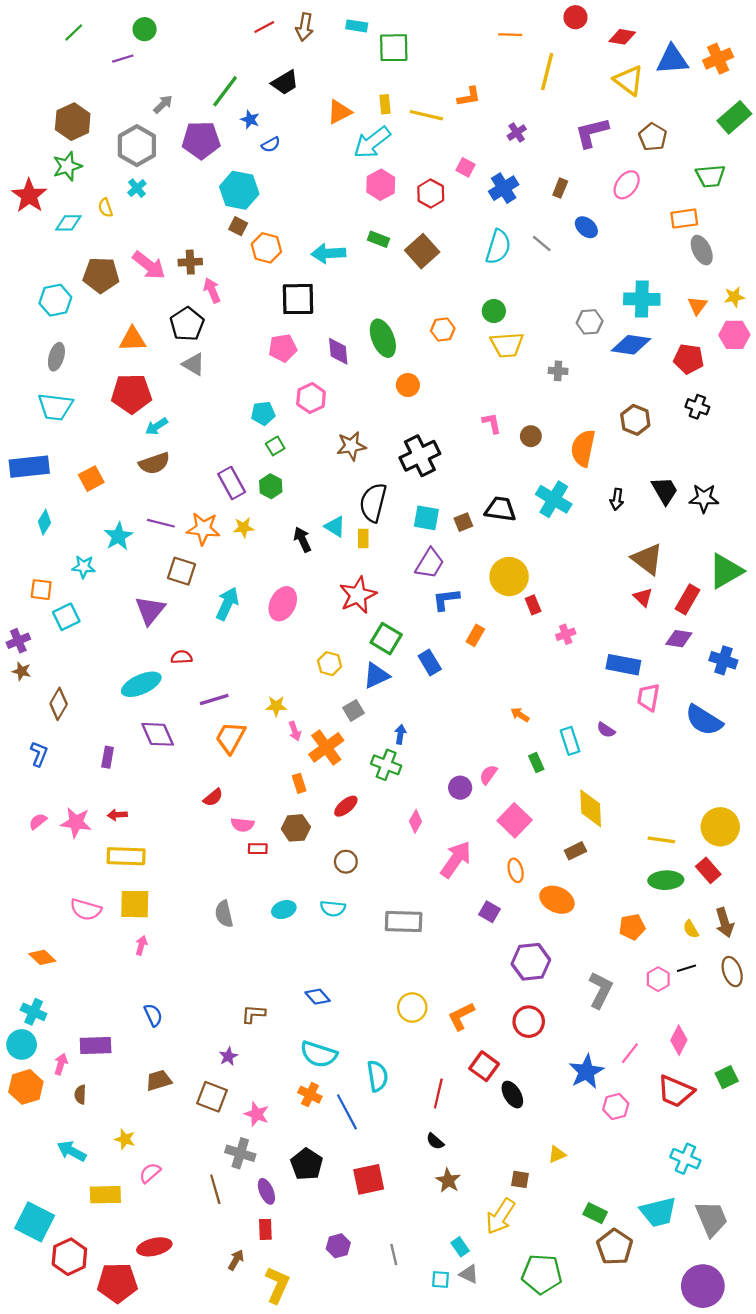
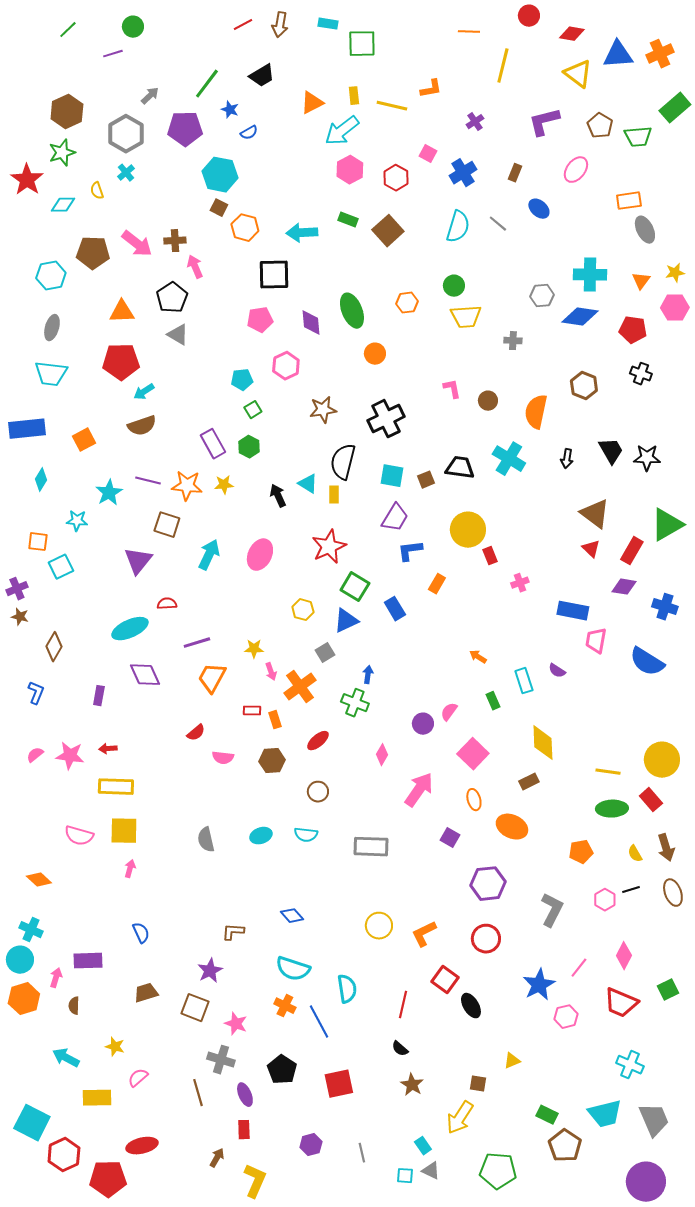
green trapezoid: (710, 176) -> (638, 137), moved
red rectangle: (258, 849) -> (252, 711), moved
purple star: (228, 1056) -> (210, 971), size x1.4

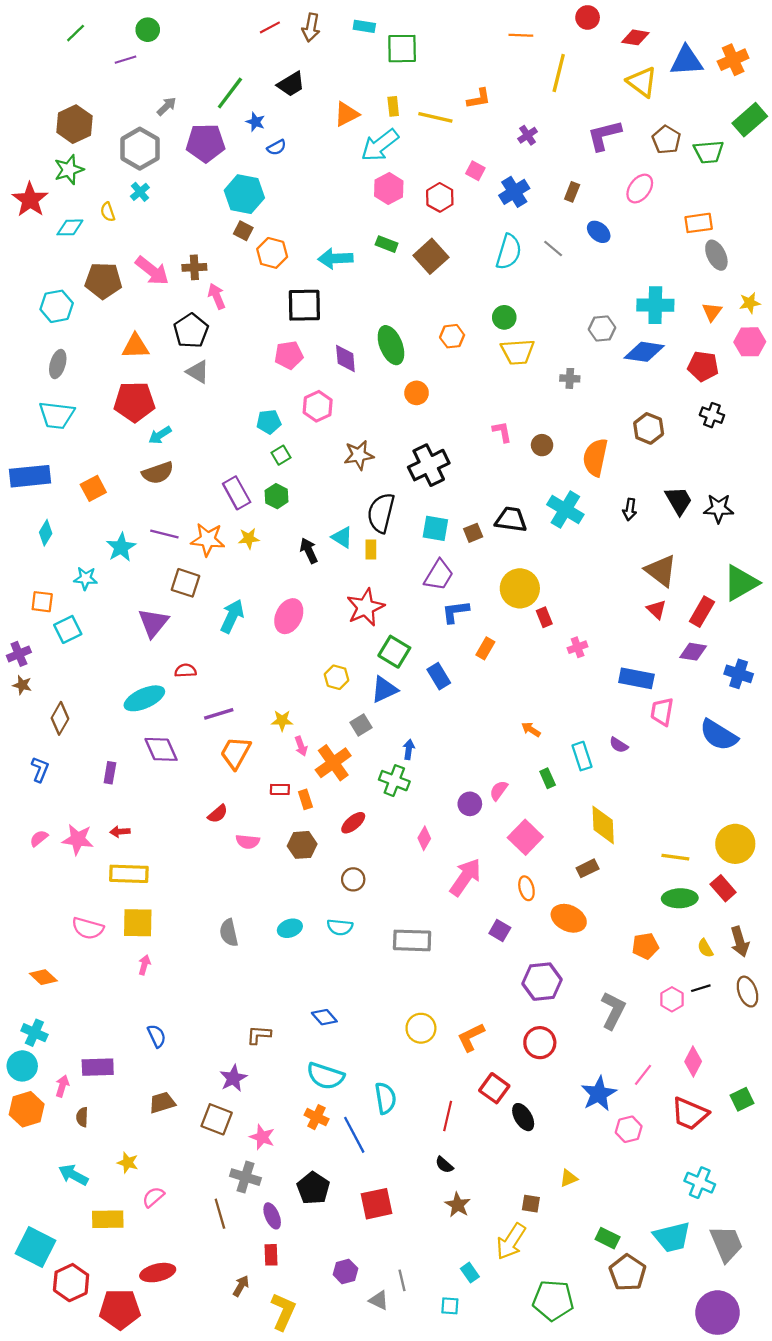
gray triangle: (431, 1171) -> (379, 1300), moved

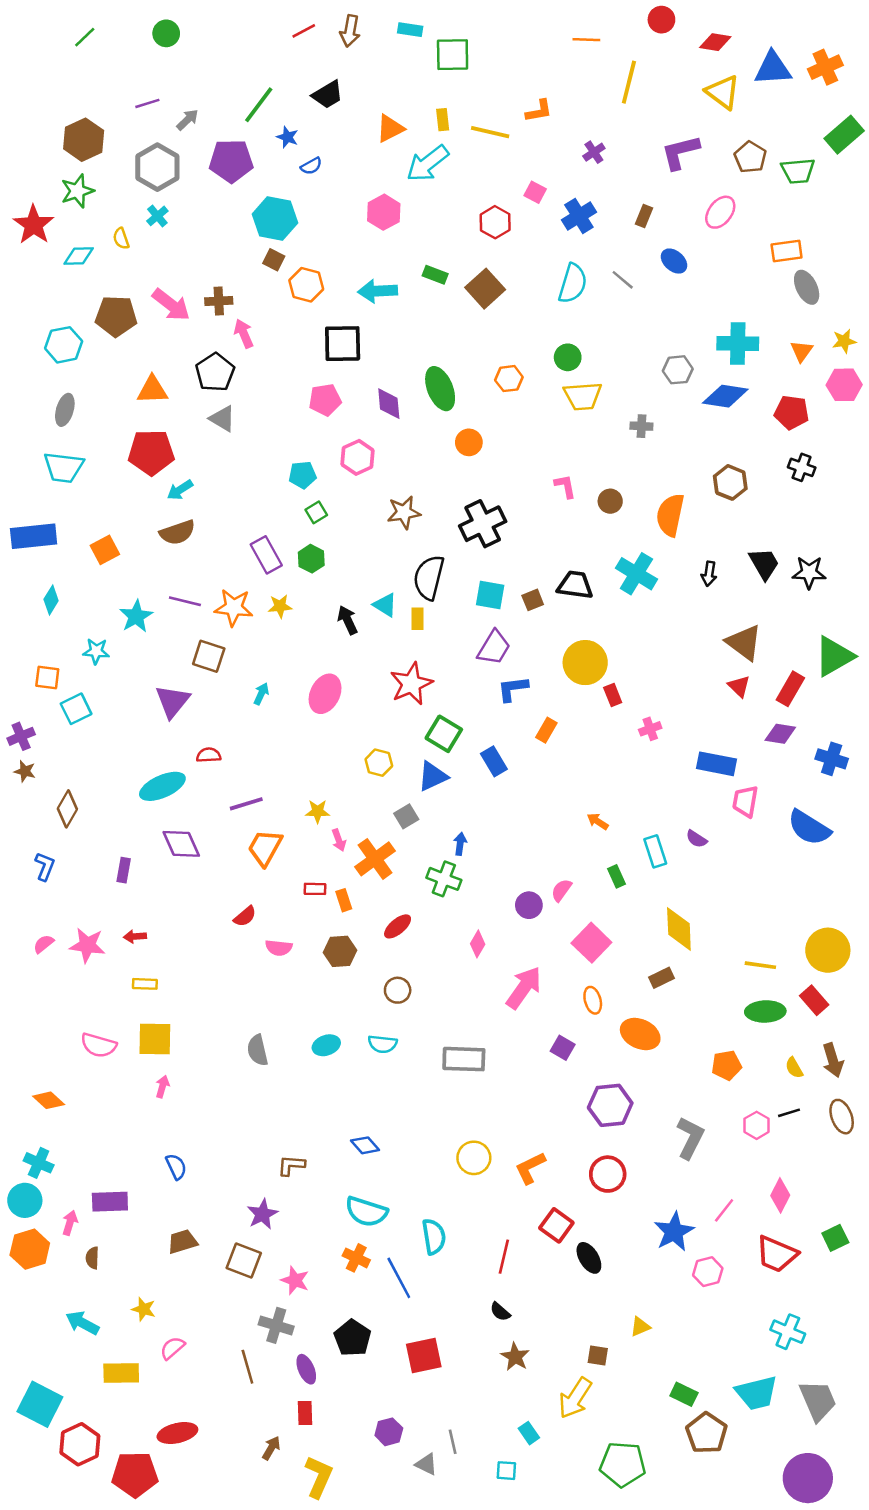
purple line: (126, 60) -> (147, 103), moved
pink hexagon: (389, 189) -> (384, 212), moved
cyan arrow: (232, 616) -> (261, 694), size x0.6
yellow rectangle: (129, 874) -> (145, 984), size x0.6

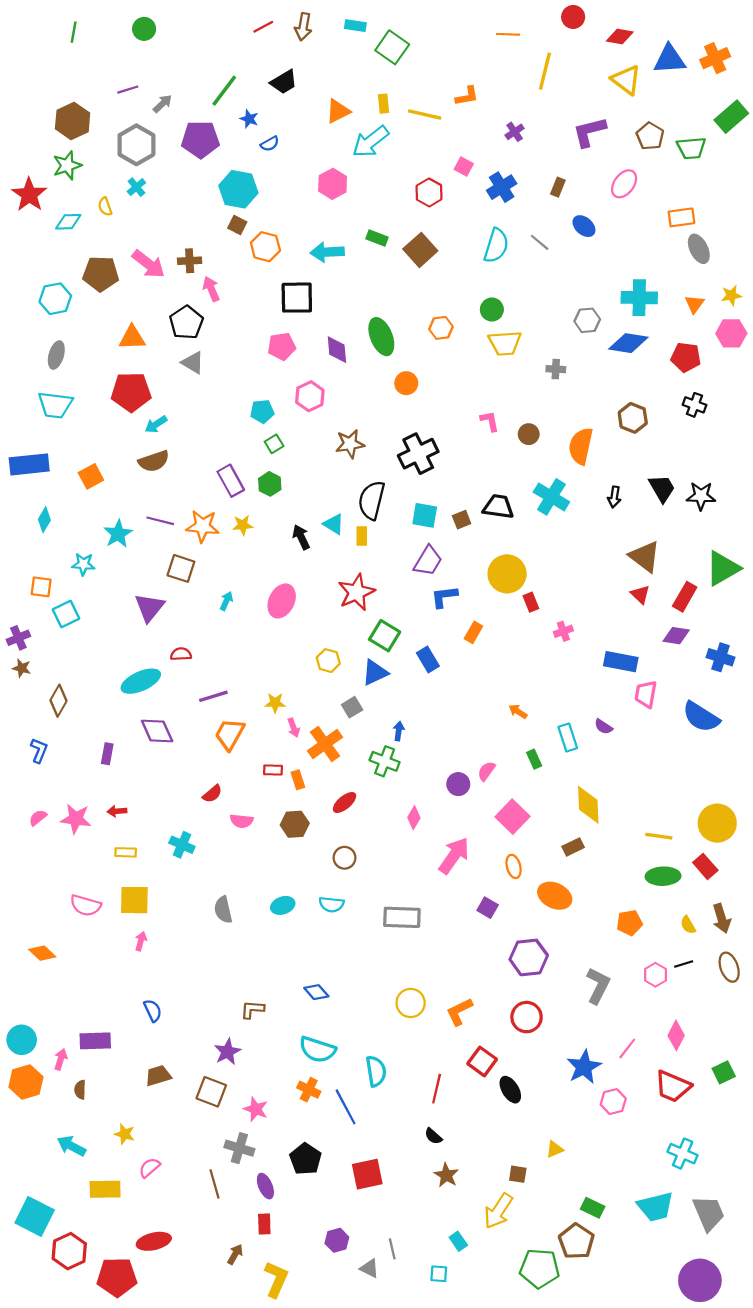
green line: (85, 37) -> (74, 32), turned -36
green square: (453, 55) -> (392, 47), turned 36
cyan cross: (39, 1163) -> (182, 845), moved
brown pentagon: (707, 1433) -> (576, 1241), moved

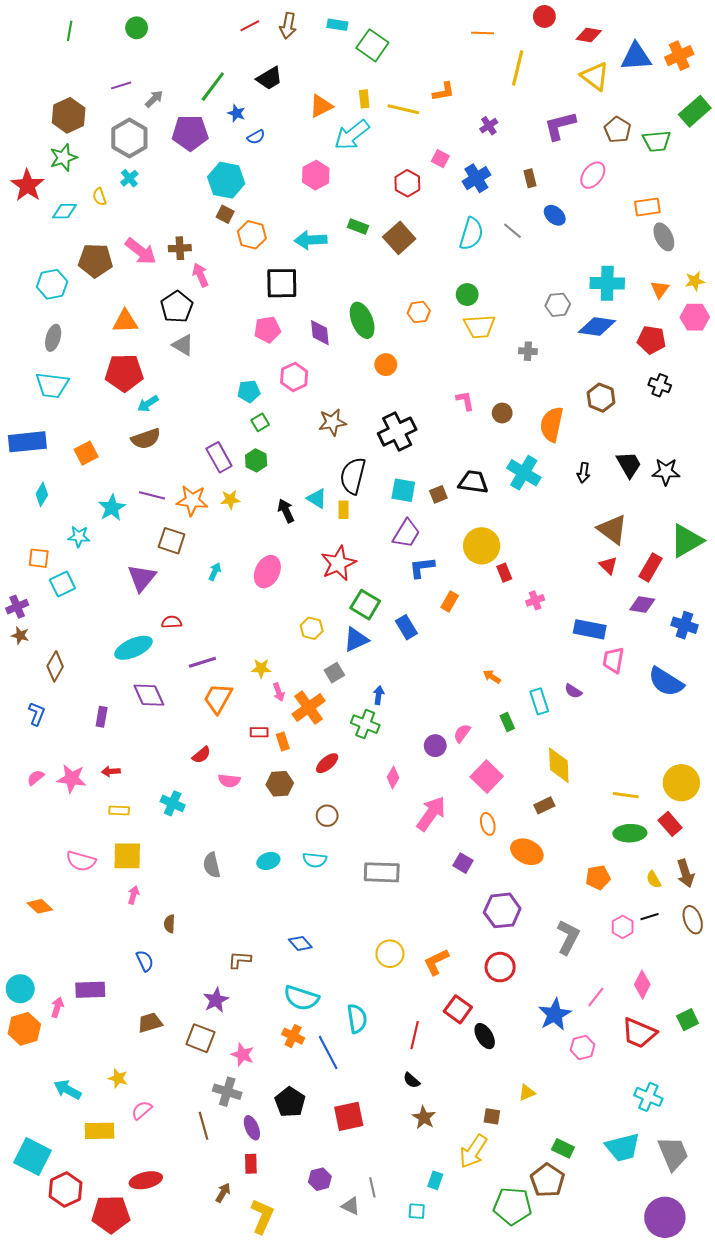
brown rectangle: (558, 187) -> (530, 178), turned -36
brown semicircle: (80, 1090) -> (170, 924), moved
cyan rectangle: (458, 1241) -> (435, 1180), turned 54

